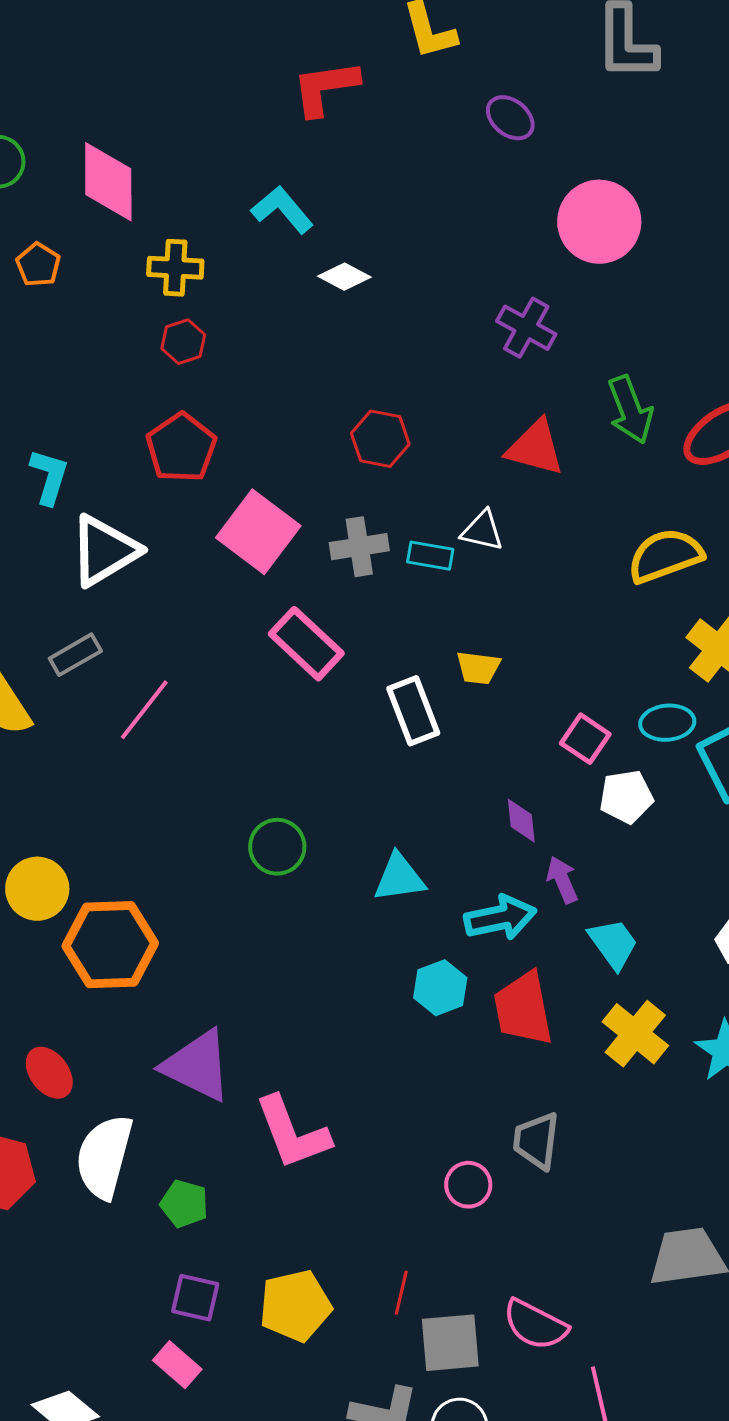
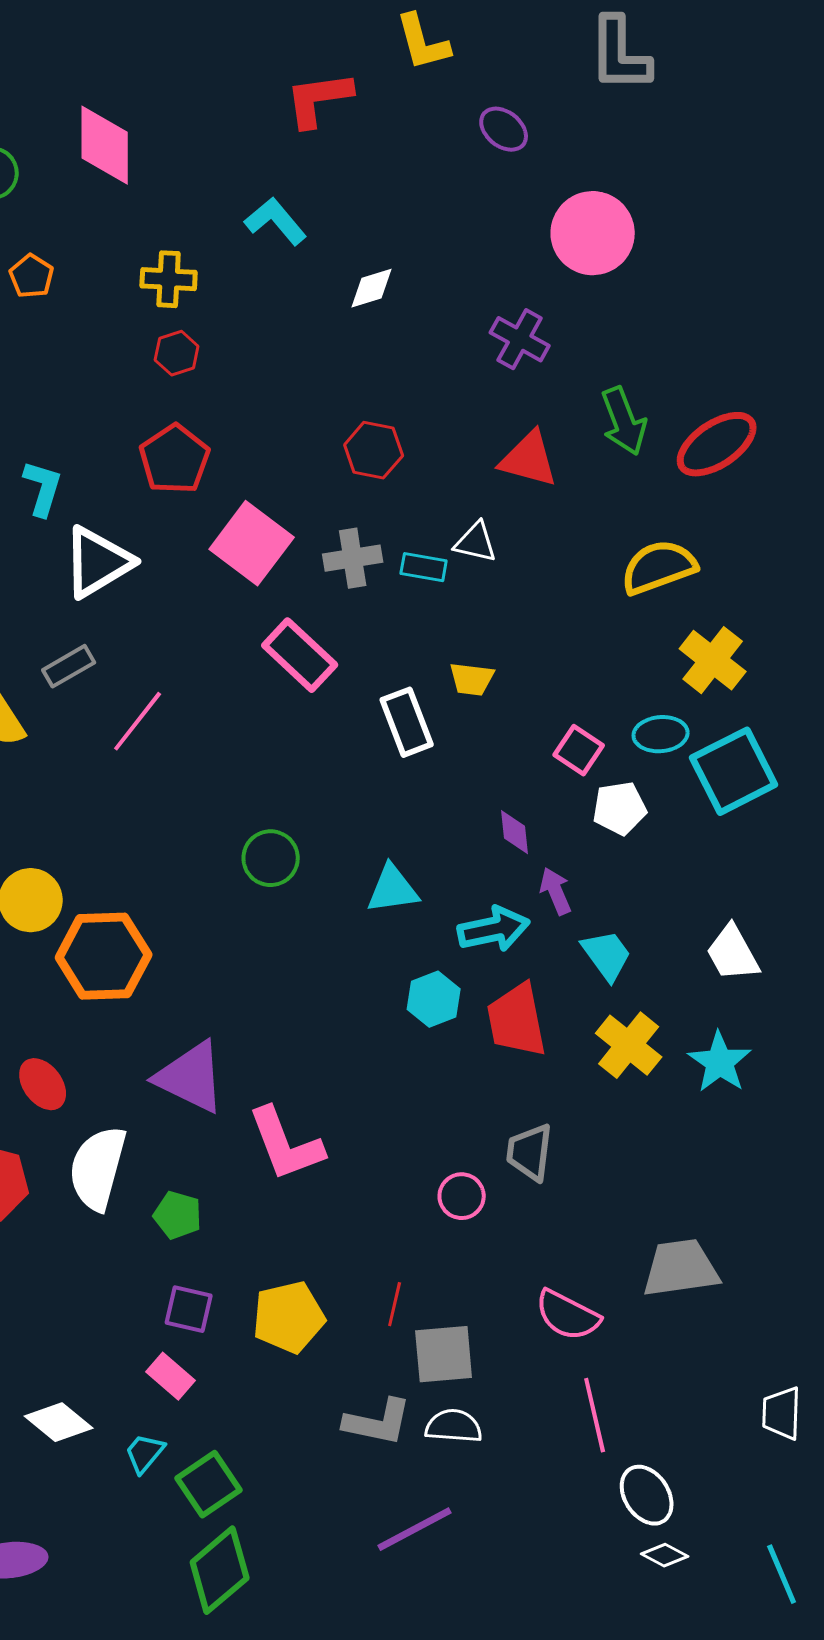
pink diamond: (108, 182) -> (105, 145), moved
white diamond: (344, 277) -> (372, 288), moved, turned -45
pink semicircle: (535, 1325) -> (568, 1315), moved

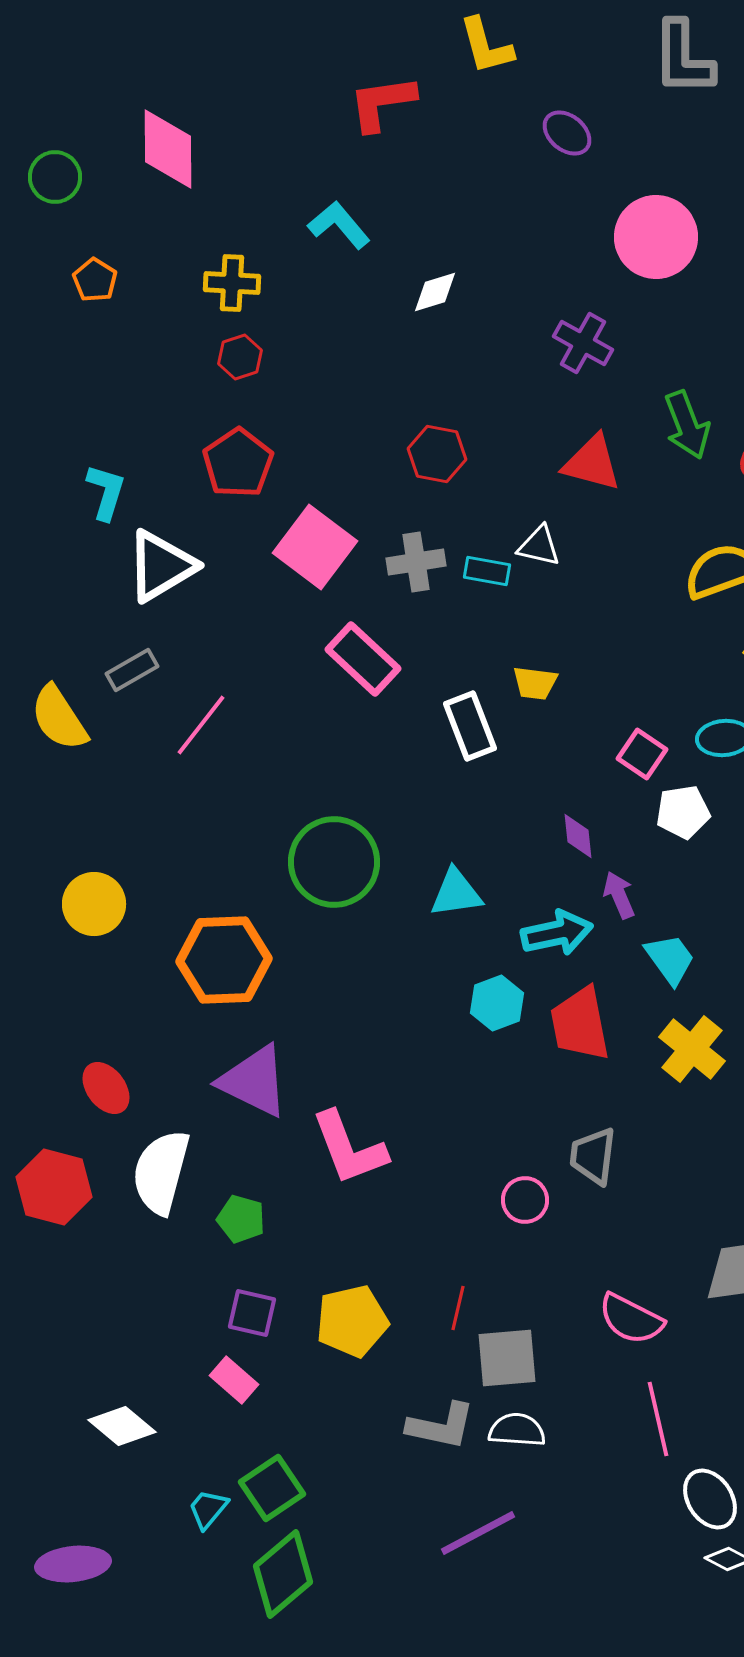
green circle: (271, 858) -> (334, 862), size x1.6
orange hexagon: (104, 956) -> (224, 960), moved
cyan trapezoid: (145, 1453) -> (208, 1509), moved

